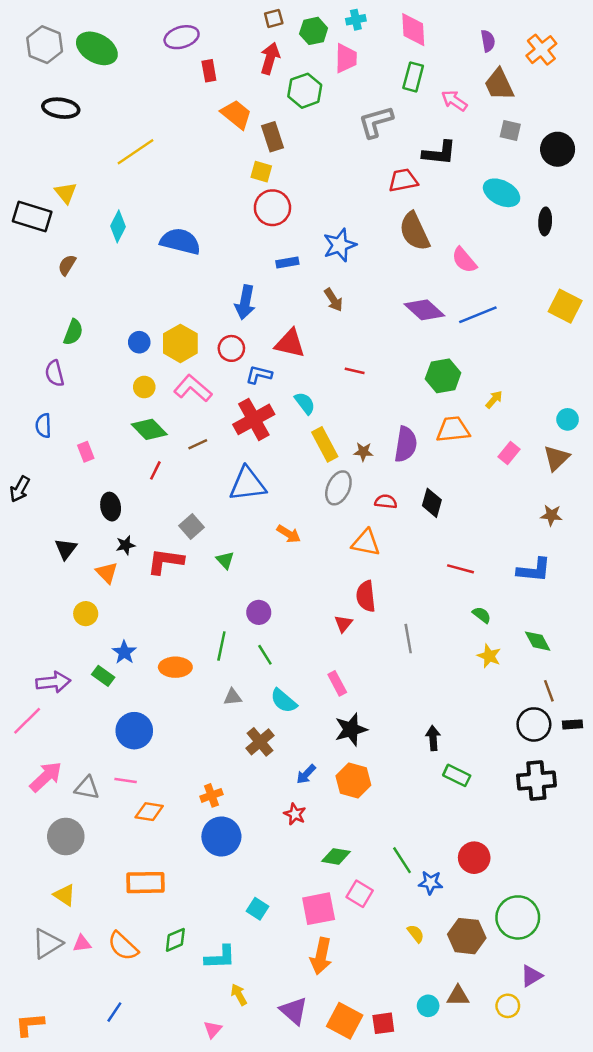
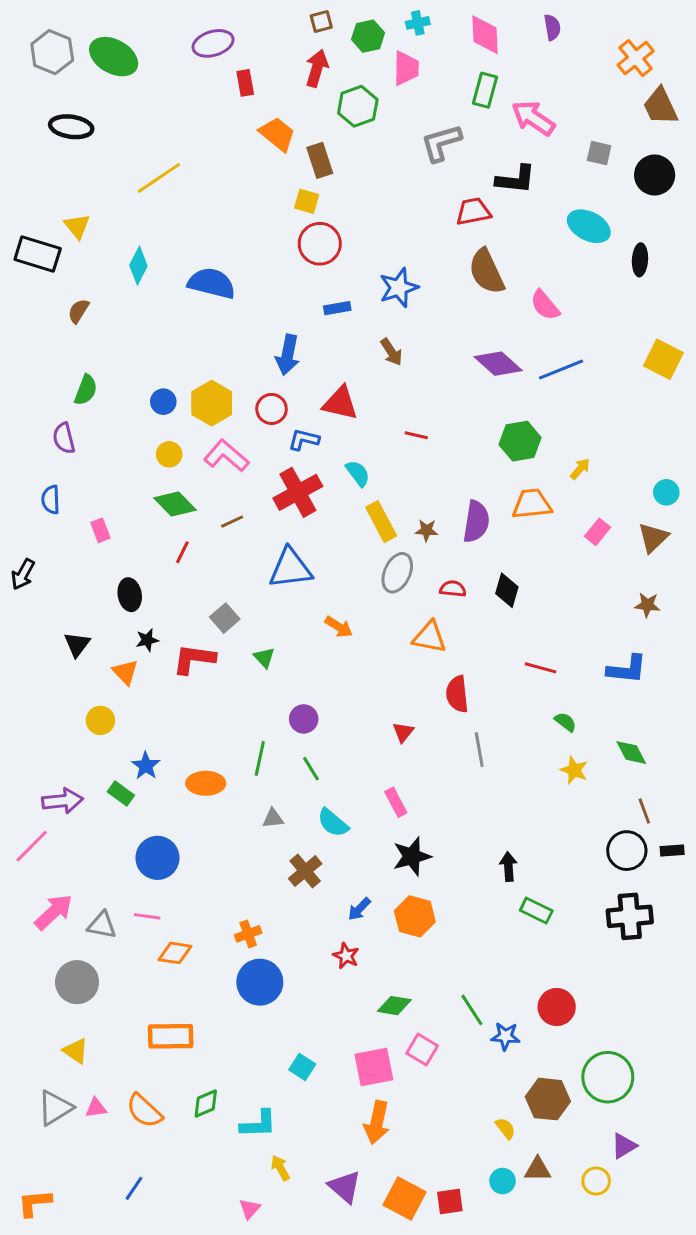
purple semicircle: (488, 41) -> (552, 27), moved
brown trapezoid: (499, 84) -> (660, 106), moved
pink arrow: (454, 101) -> (533, 118), size x1.4
red semicircle: (366, 596) -> (457, 694), moved
yellow semicircle: (416, 934) -> (505, 1128), moved

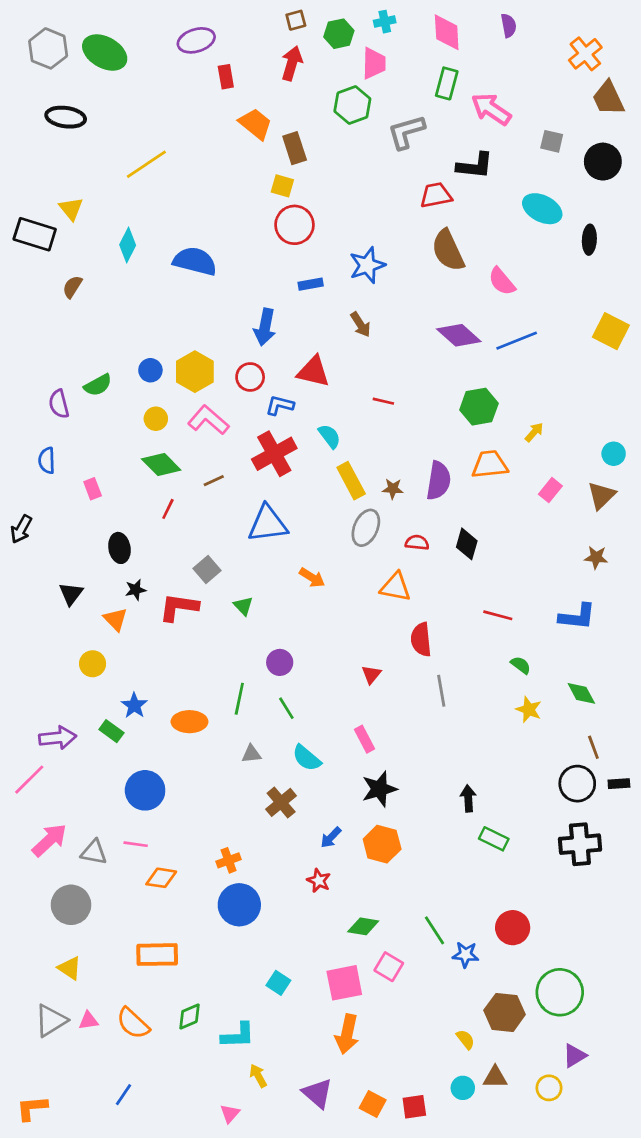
green hexagon: (358, 106) -> (352, 105), moved
green semicircle: (86, 390) -> (98, 385), moved, turned 40
orange square: (405, 1199) -> (373, 1104), size x0.7

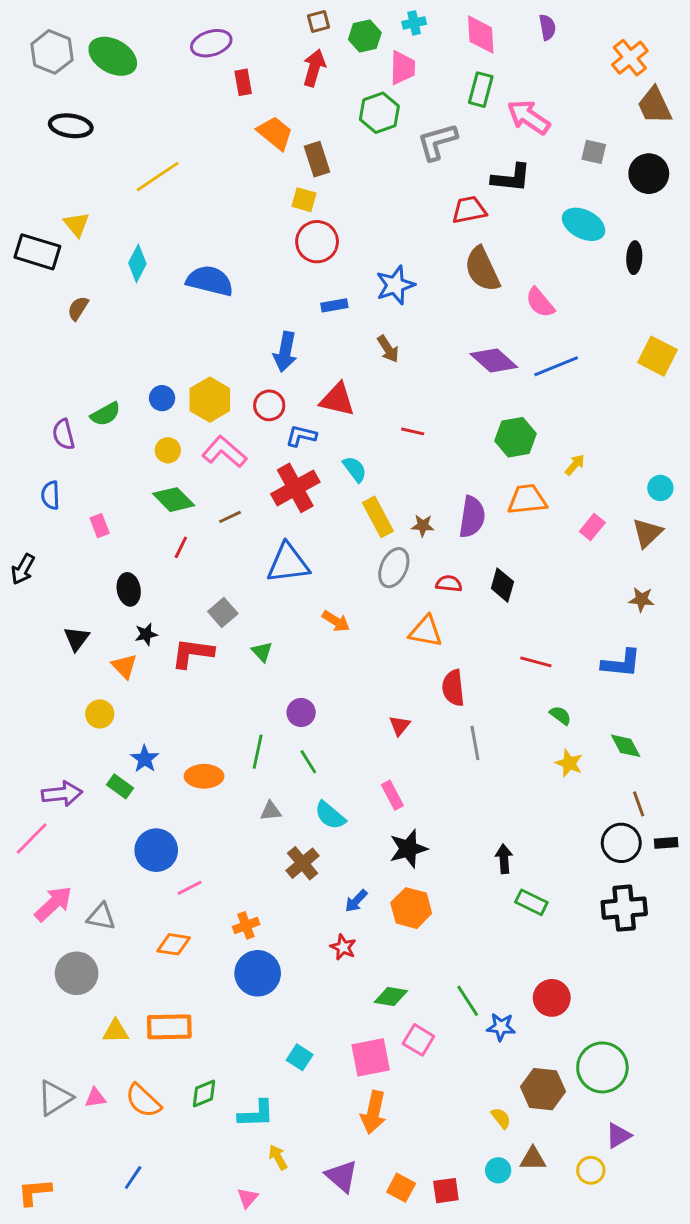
pink line: (136, 844) -> (190, 888), moved, turned -35
yellow triangle: (70, 968) -> (116, 1031), moved, turned -35

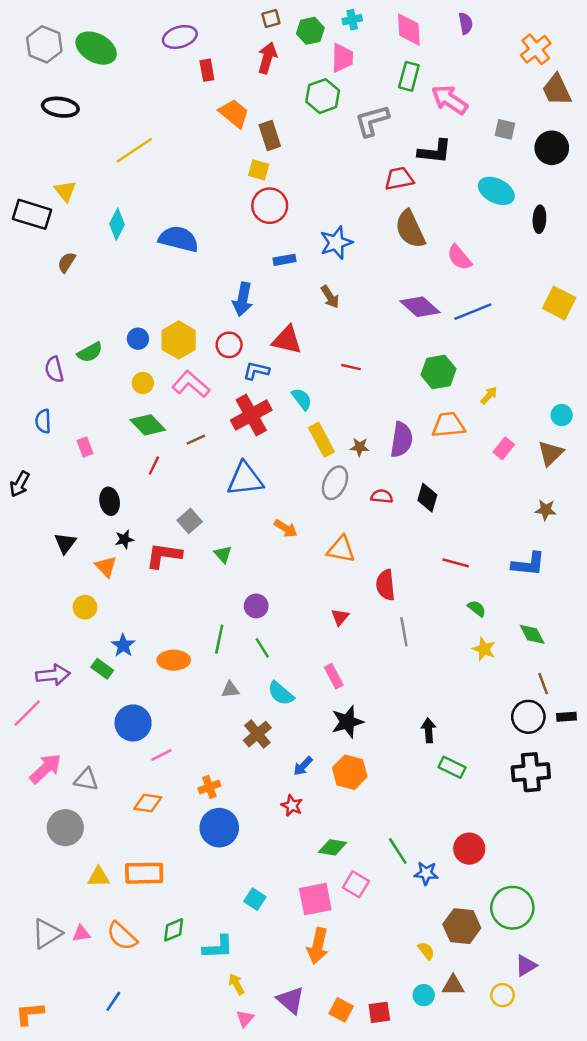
orange triangle: (426, 631) -> (341, 549), moved
pink triangle: (247, 1198) -> (245, 1019), moved

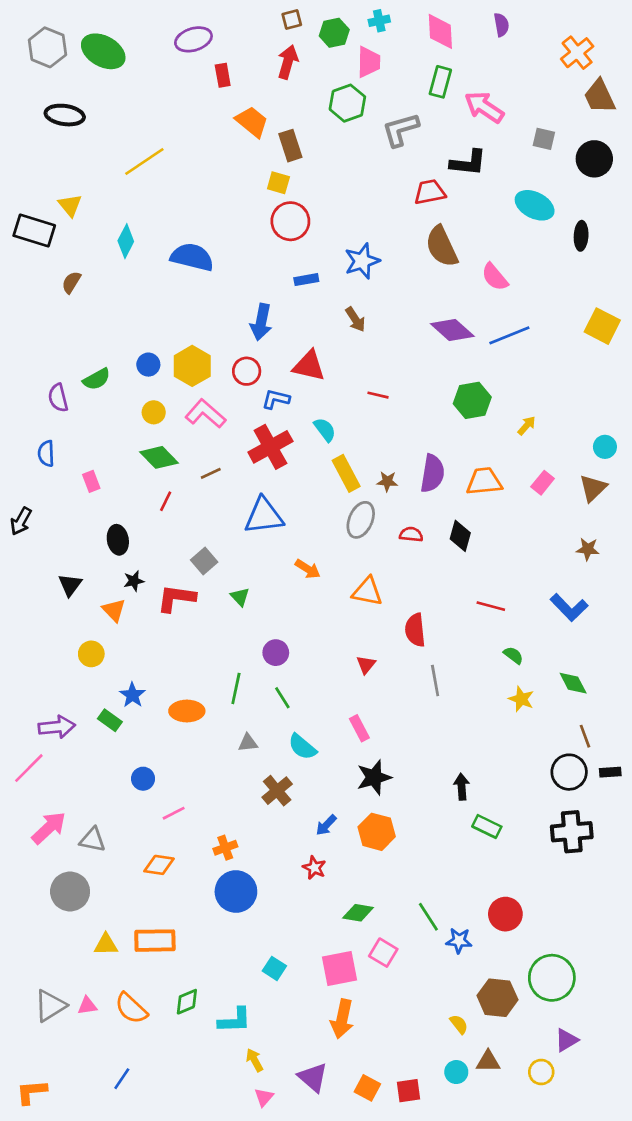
orange trapezoid: (448, 425) -> (484, 481), moved
blue L-shape: (528, 564) -> (569, 607), turned 40
blue circle: (133, 723) -> (143, 779), size x0.6

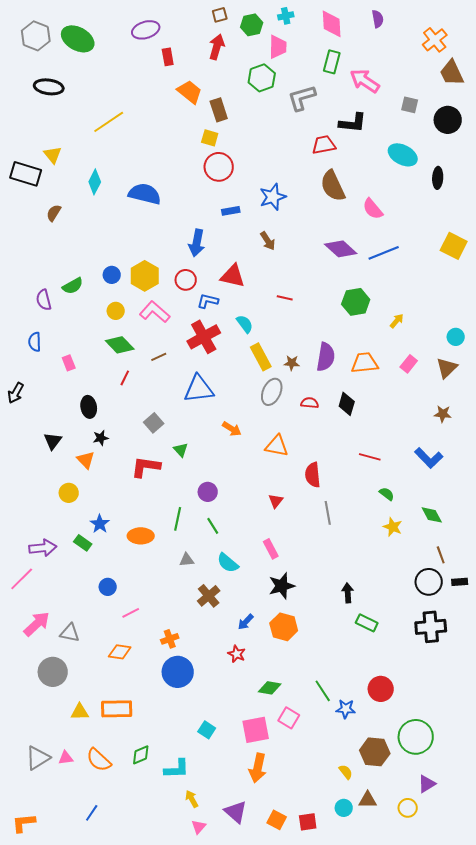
red L-shape: (176, 598) -> (146, 467), moved

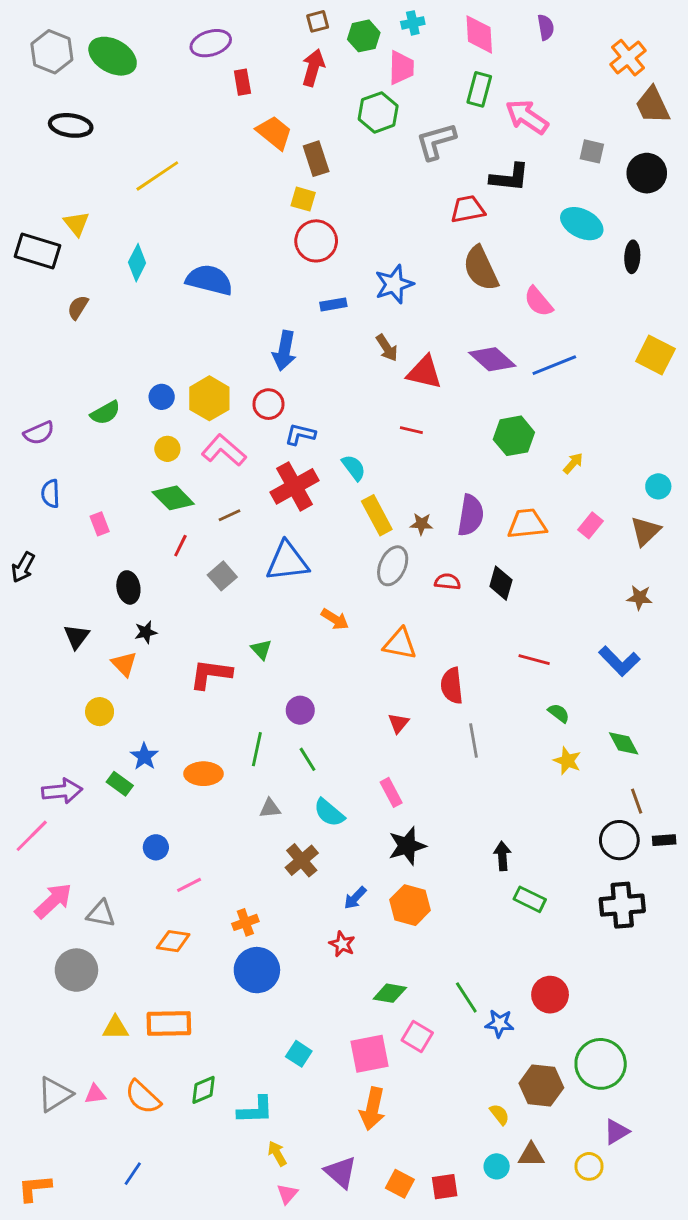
red triangle: (233, 276) -> (424, 372), moved
purple semicircle: (44, 300) -> (39, 433), moved, turned -100
gray square: (154, 423) -> (222, 576), moved

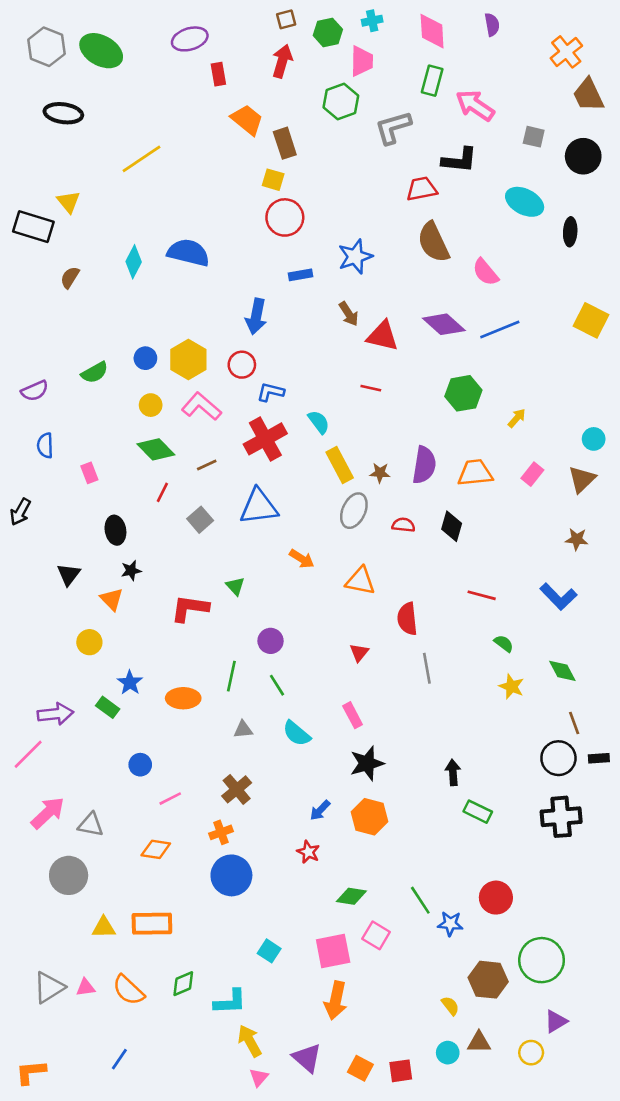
cyan diamond: (137, 263) -> (134, 262), moved
brown cross: (302, 860) -> (237, 789), moved
yellow arrow: (277, 1153) -> (250, 1041), size x1.4

